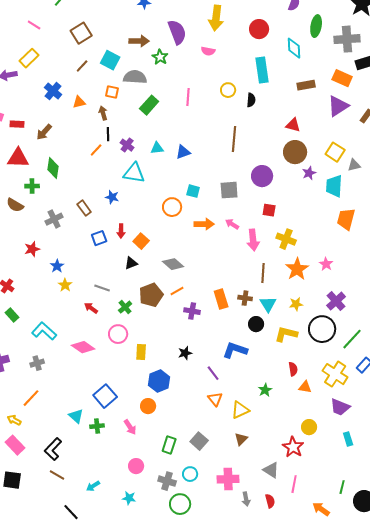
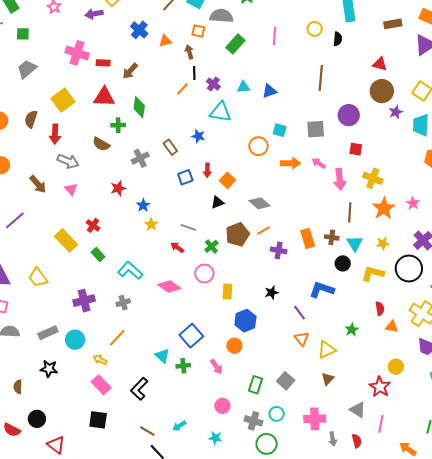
brown line: (57, 475) -> (147, 431), moved

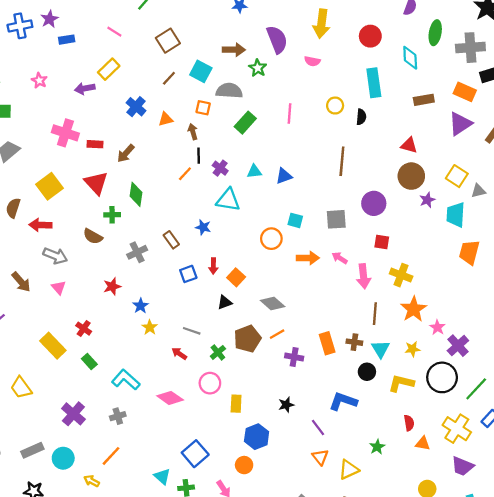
red triangle: (104, 97) -> (96, 183), turned 45
red arrow: (55, 134) -> (40, 225), turned 90
pink star: (413, 203) -> (437, 327), moved
purple cross: (84, 301) -> (73, 414), turned -35

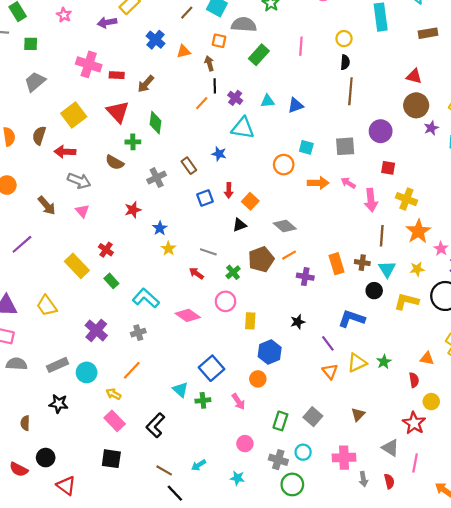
black semicircle: (361, 117) -> (345, 62), moved
red semicircle: (409, 423) -> (414, 380), moved
yellow triangle: (349, 470) -> (357, 363), moved

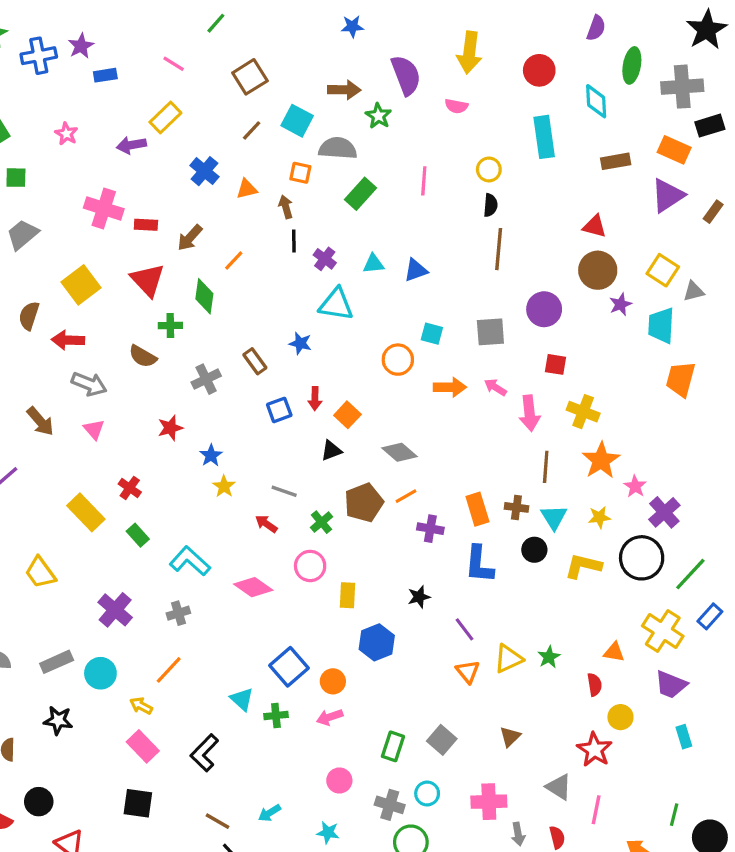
orange line: (202, 103) -> (234, 260), moved
blue L-shape: (352, 319) -> (479, 564), moved, turned -104
orange circle: (258, 379) -> (333, 681), moved
pink arrow: (238, 402) -> (330, 717), turned 105

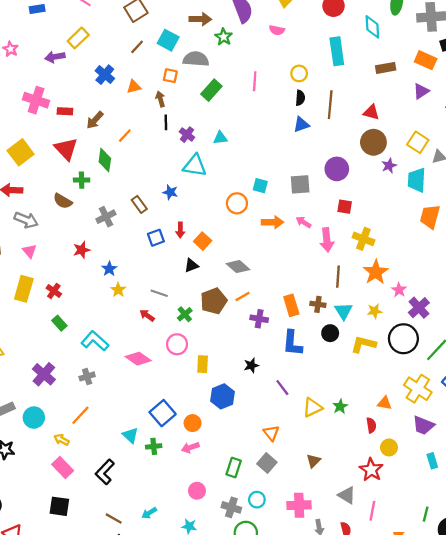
purple triangle: (668, 195) -> (421, 91), size x0.7
brown line: (499, 249) -> (330, 105), moved
blue triangle: (416, 270) -> (301, 125), moved
yellow rectangle: (86, 512) -> (24, 289), moved, turned 60
orange triangle: (468, 672) -> (271, 433), moved

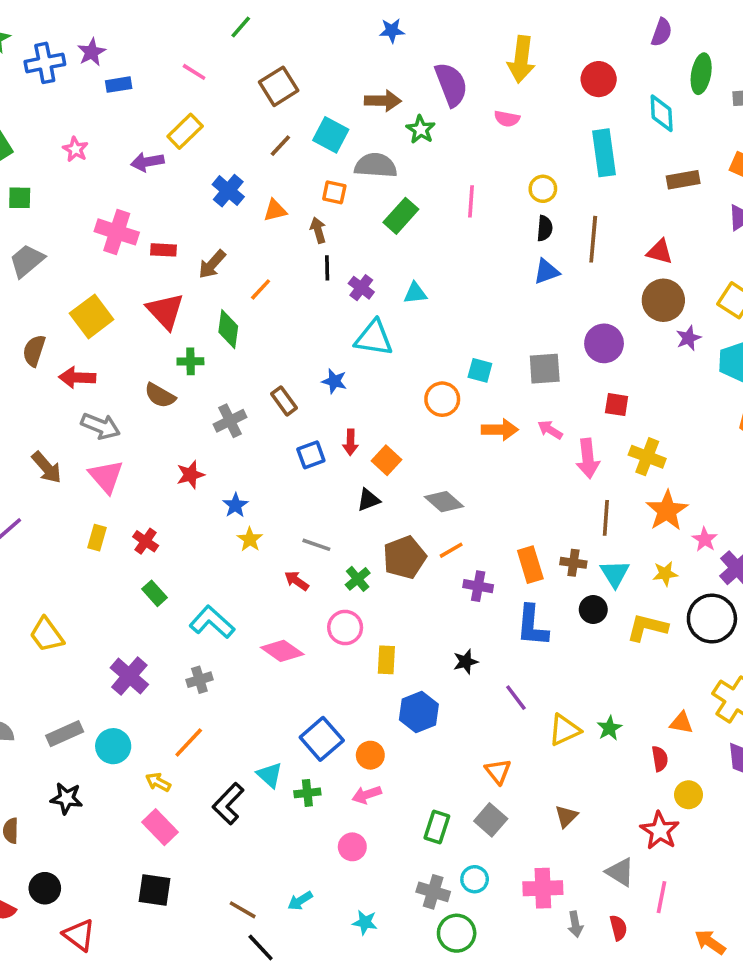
pink triangle: (29, 251) -> (106, 476), size x1.5
yellow rectangle: (24, 289) -> (97, 538), size x0.6
black L-shape: (105, 472) -> (228, 804), moved
pink circle: (197, 491) -> (352, 847), moved

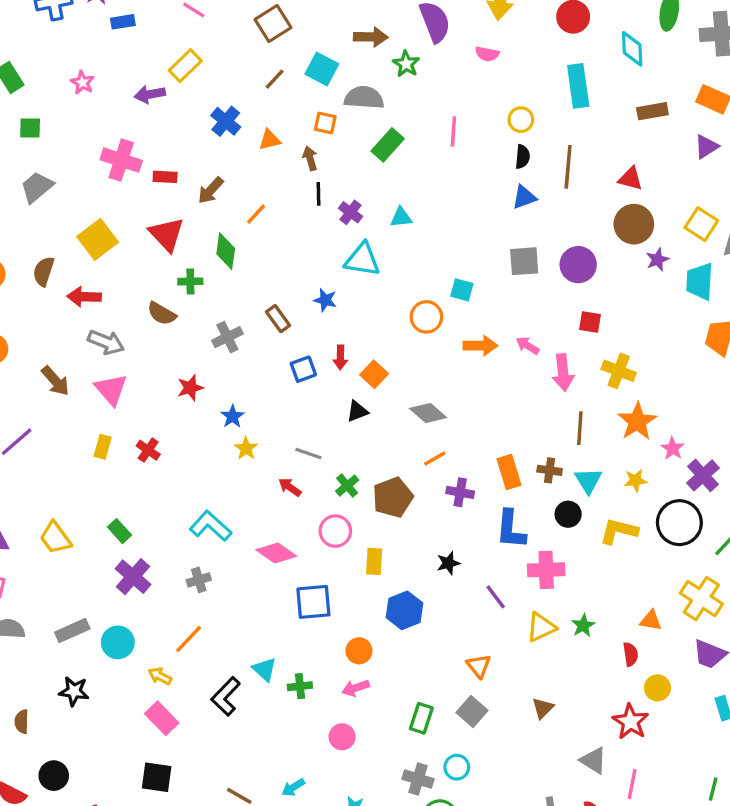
gray square: (545, 369) -> (524, 261), moved
brown pentagon: (404, 557) -> (393, 497), moved
green rectangle: (155, 593) -> (119, 531), moved
blue square: (322, 739) -> (313, 602), moved, turned 36
pink cross: (543, 888) -> (546, 570), moved

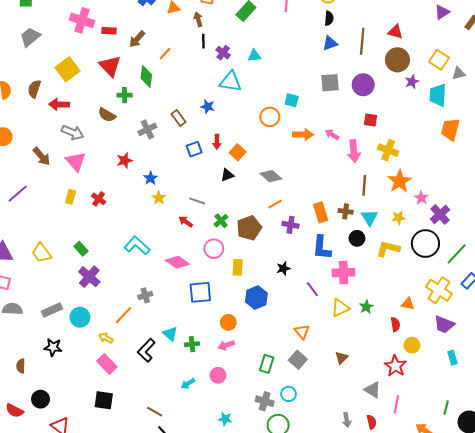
brown line: (568, 167) -> (362, 41), moved
gray cross: (199, 580) -> (145, 295), moved
cyan arrow: (293, 787) -> (188, 384), moved

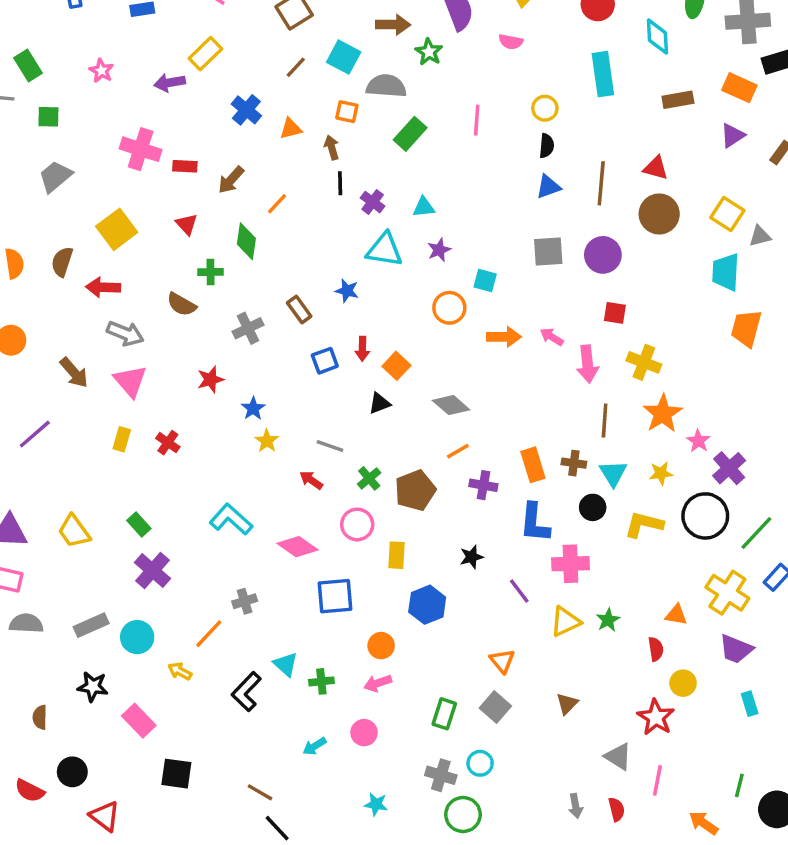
red triangle: (110, 66) -> (187, 224), size x0.6
purple star: (412, 82) -> (439, 250), moved
pink rectangle: (107, 364) -> (139, 721), moved

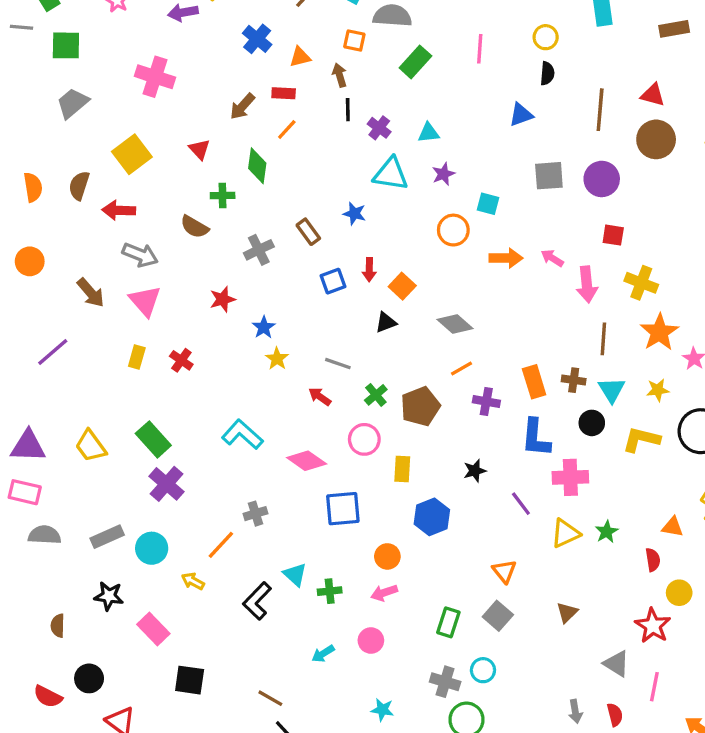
green square: (48, 117) -> (66, 45), size x1.4
red rectangle: (185, 166) -> (284, 93), moved
blue triangle: (548, 187) -> (521, 115), moved
green rectangle: (139, 524) -> (153, 439), size x1.5

